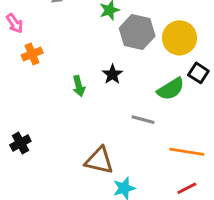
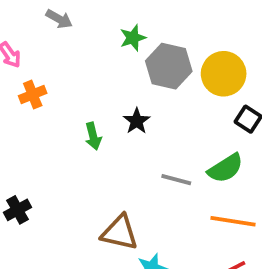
green semicircle: (171, 89) -> (225, 168), moved

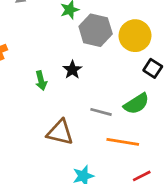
orange line: (233, 221) -> (123, 142), moved
brown triangle: (120, 233) -> (60, 132), moved

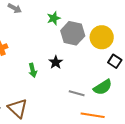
brown triangle: (60, 132) -> (18, 108), moved, turned 30

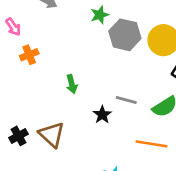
black star: (56, 62) -> (102, 115), moved
gray line: (77, 93) -> (126, 100), moved

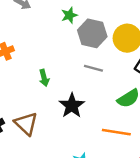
gray line: (126, 100) -> (93, 68), moved
black star: (102, 115) -> (72, 106), size x1.5

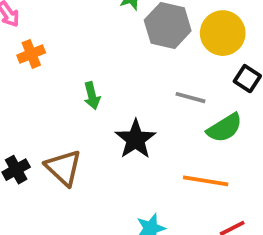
gray line: (93, 68) -> (190, 98), moved

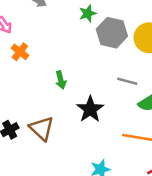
orange cross: (31, 54) -> (20, 52), turned -30

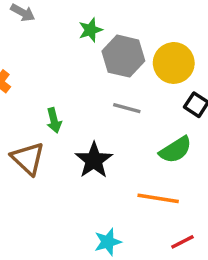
gray line: (127, 81) -> (127, 108), moved
brown triangle: (42, 128) -> (28, 158), moved

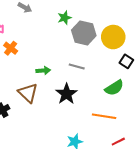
gray line: (127, 108) -> (77, 66), moved
green arrow: (54, 120) -> (43, 71), turned -80

